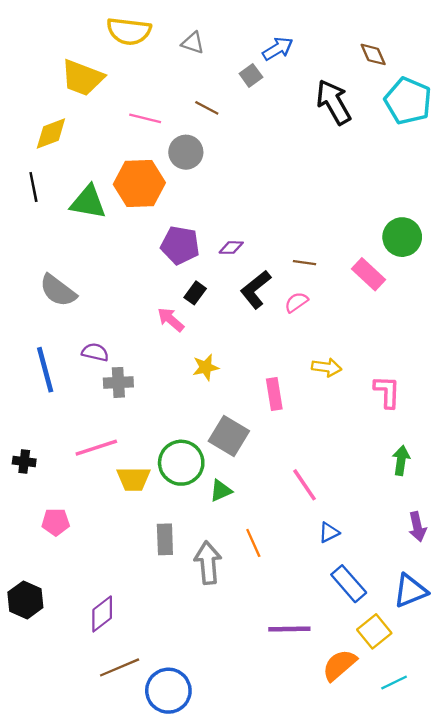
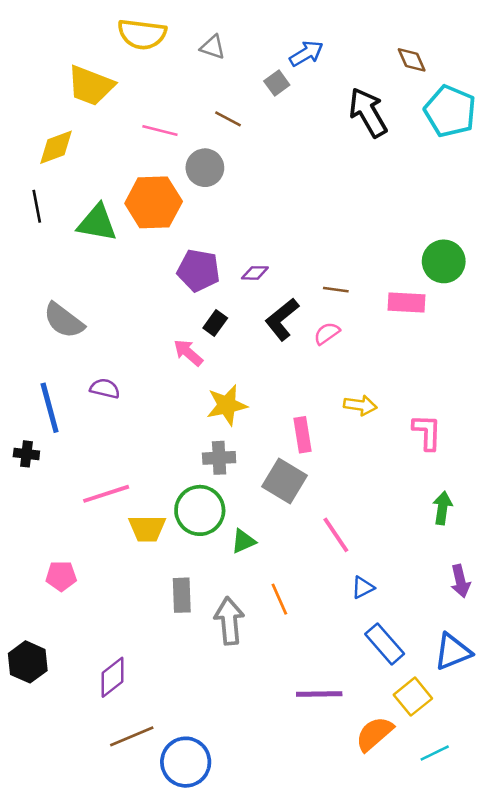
pink rectangle: (368, 274) -> (406, 302), turned -40
yellow star: (206, 367) -> (227, 405), size x1.4
gray cross: (118, 382) -> (219, 458), moved
gray square: (229, 436) -> (285, 481), moved
black cross: (24, 462) -> (26, 454), moved

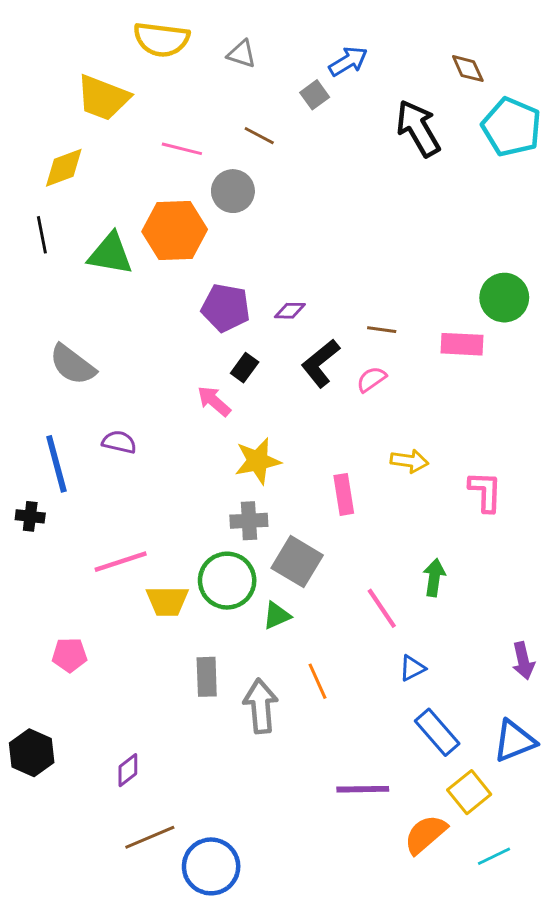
gray square: (285, 481) -> (297, 562), moved
green arrow: (442, 508) -> (434, 578), moved
purple diamond: (112, 677) -> (128, 770), size x0.7

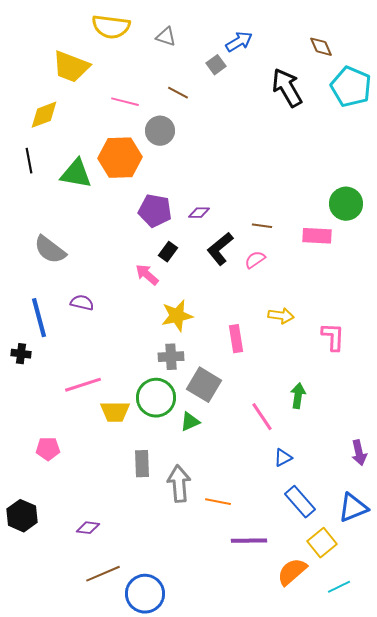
orange line: (318, 681) -> (218, 502), moved, turned -55
purple diamond: (128, 770) -> (88, 528), turned 45

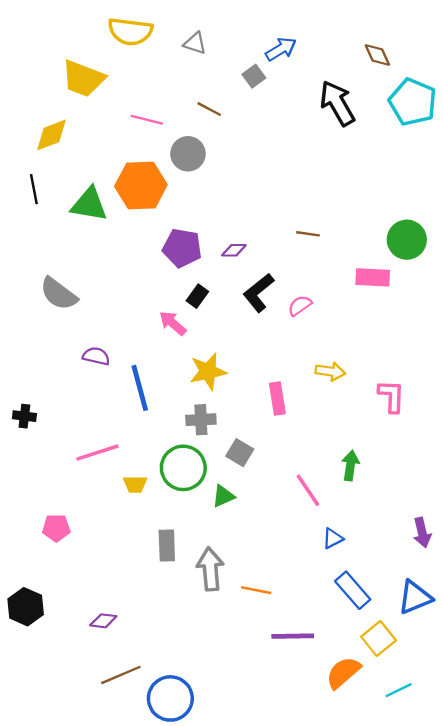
brown line: (262, 226) -> (308, 234), moved
blue line: (39, 318) -> (140, 388), moved
gray square: (204, 385) -> (240, 453), size x0.7
yellow trapezoid: (115, 412) -> (135, 484), size x0.7

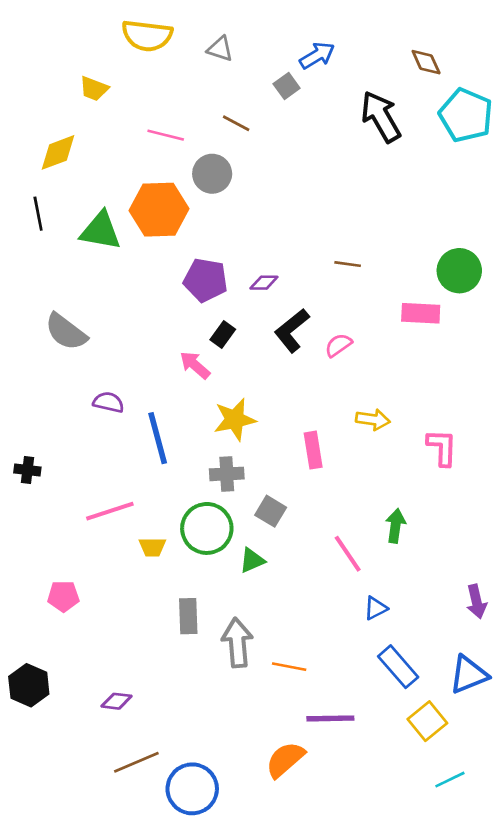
yellow trapezoid: (83, 78) -> (94, 89), size x0.6
orange semicircle: (343, 673) -> (285, 760), moved

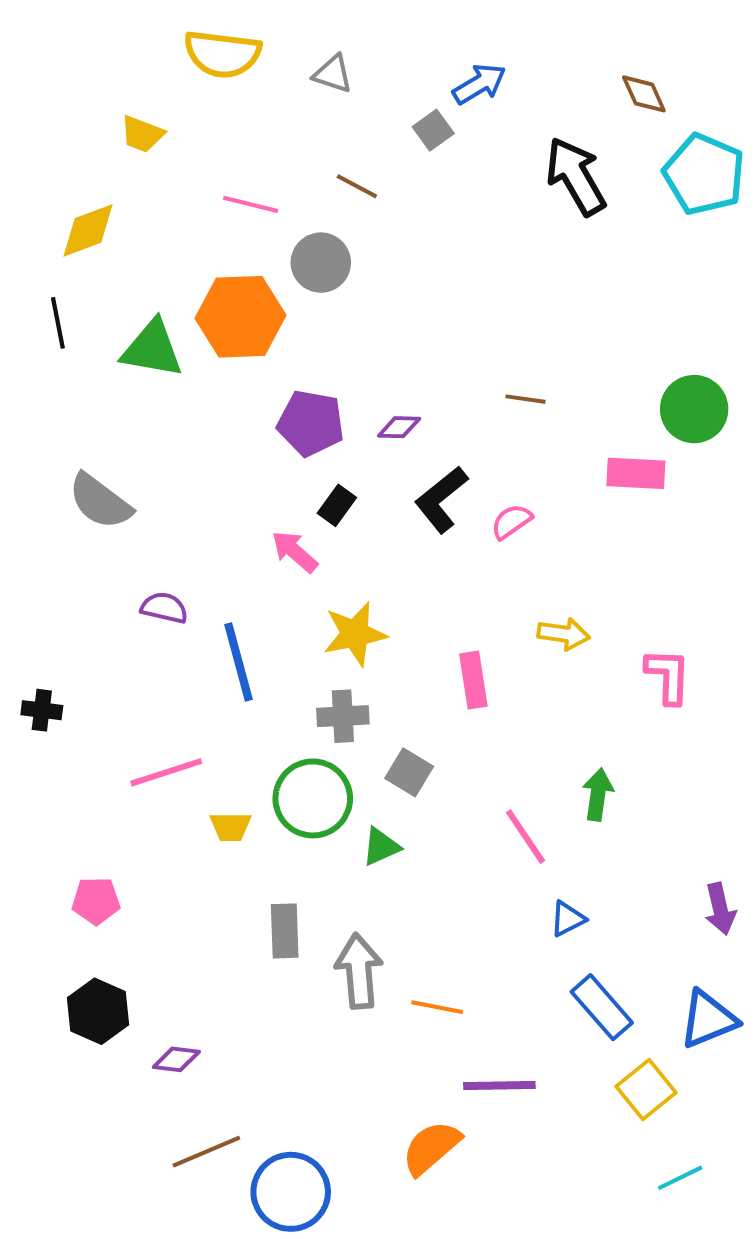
black hexagon: (29, 685) -> (98, 1011), moved

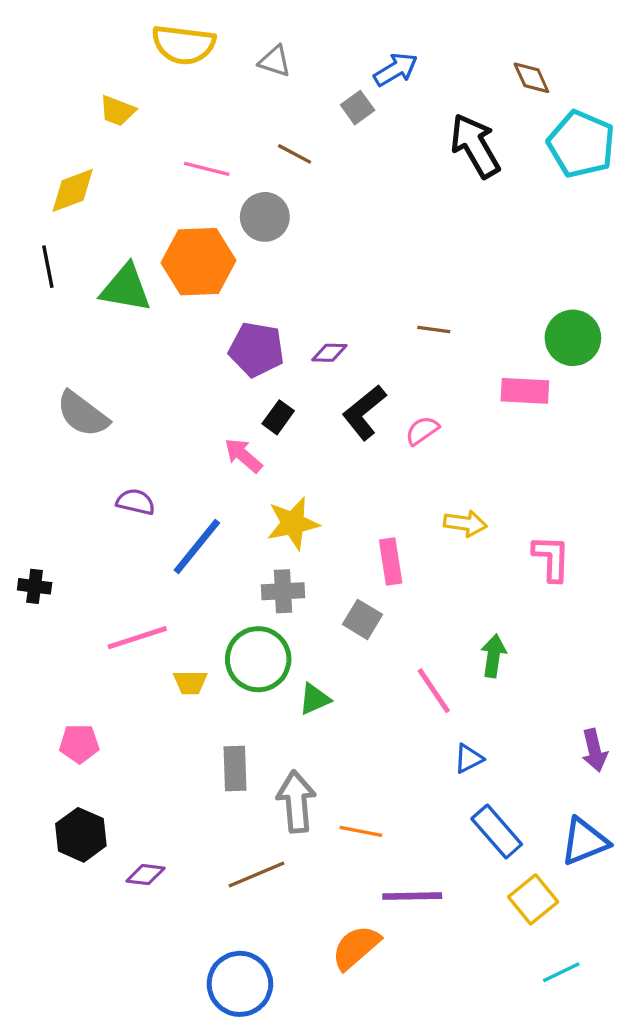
blue line: (239, 662) -> (197, 547), turned 54
gray square: (409, 772) -> (363, 619), moved
brown line: (206, 1152) -> (257, 875), moved

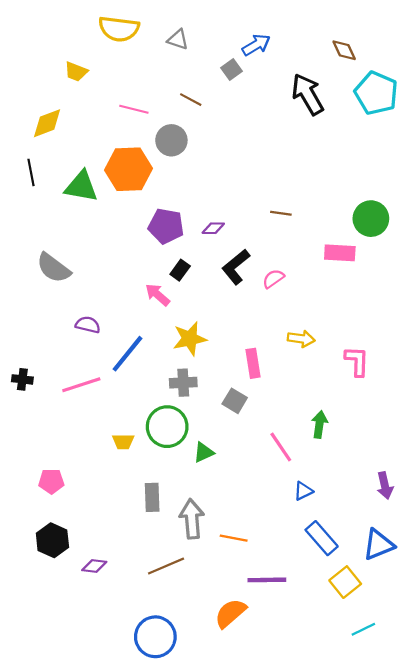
pink line: (137, 638) -> (81, 385), moved

